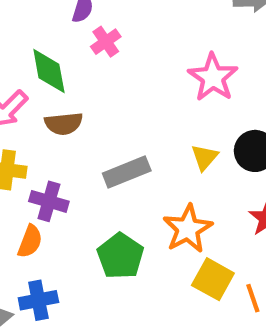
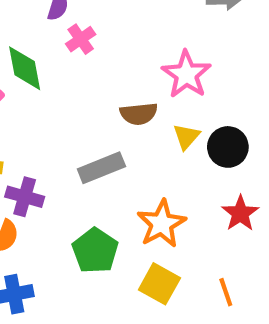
brown semicircle: (64, 124) -> (139, 114), moved
yellow triangle: (204, 157) -> (186, 137), moved
yellow square: (213, 279) -> (159, 284), moved

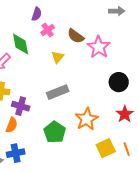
brown semicircle: (139, 114) -> (76, 36), moved, turned 42
yellow triangle: (186, 137) -> (58, 57), moved
yellow square: (159, 284) -> (106, 148), moved, turned 36
orange line: (226, 292) -> (127, 149), moved

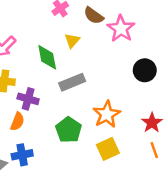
green diamond: (21, 44) -> (47, 57), moved
red star: (125, 114) -> (152, 123), moved
yellow square: (106, 148) -> (108, 149), moved

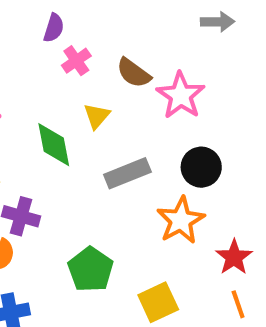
black circle: (145, 70) -> (201, 167), moved
gray rectangle: (72, 82) -> (127, 173), moved
orange star: (107, 114) -> (181, 220), moved

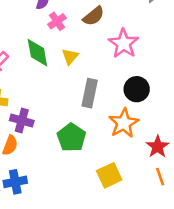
brown semicircle: (134, 73) -> (94, 16), moved, turned -75
green diamond: (54, 145) -> (37, 53), moved
gray rectangle: (127, 173) -> (90, 93), turned -56
green pentagon: (91, 270) -> (71, 137), moved

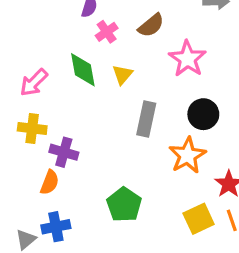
green pentagon: (71, 137) -> (124, 205), moved
yellow square: (109, 175) -> (199, 219), moved

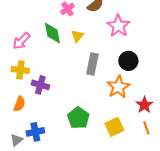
orange semicircle: (50, 182) -> (19, 104), moved
yellow square: (199, 219) -> (114, 127), moved

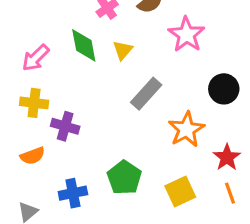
black circle: (128, 61) -> (224, 89), moved
gray rectangle: (92, 64) -> (146, 94), turned 30
orange semicircle: (19, 104) -> (33, 156), turned 49
blue cross: (35, 132) -> (73, 193), moved

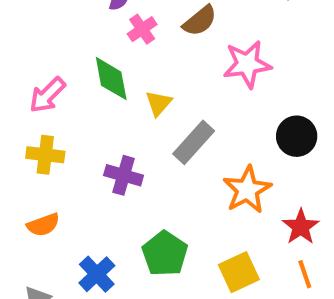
pink star: (186, 35) -> (247, 64), turned 30
yellow triangle: (123, 50) -> (159, 103), moved
purple cross: (65, 126) -> (124, 175), moved
blue cross: (73, 193) -> (97, 274), turned -32

